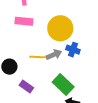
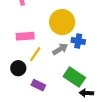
pink rectangle: (24, 21) -> (25, 36), moved
yellow line: (37, 57) -> (35, 54), moved, turned -49

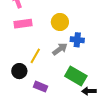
yellow circle: (62, 22) -> (60, 22), size x0.7
pink rectangle: (25, 36) -> (23, 24), moved

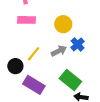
blue cross: (77, 40) -> (78, 44), turned 32
purple rectangle: (40, 87) -> (34, 85), size x1.5

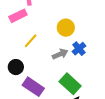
pink rectangle: (26, 20) -> (18, 16), moved, turned -30
yellow line: (34, 54) -> (31, 41), moved

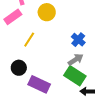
yellow circle: (66, 28) -> (47, 12), moved
gray arrow: (60, 54) -> (76, 60), moved

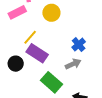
green rectangle: (75, 76) -> (52, 82), moved
purple rectangle: (39, 84) -> (37, 53), moved

